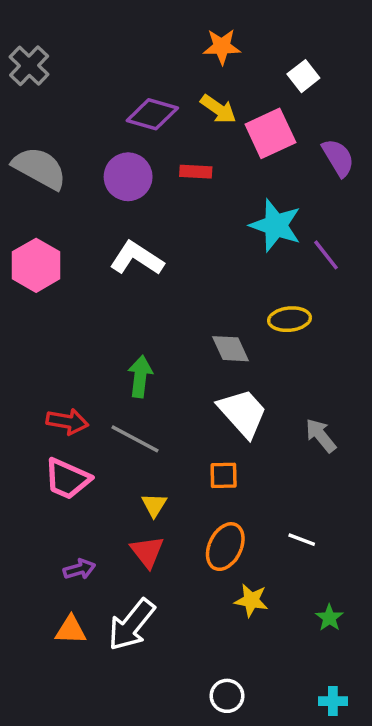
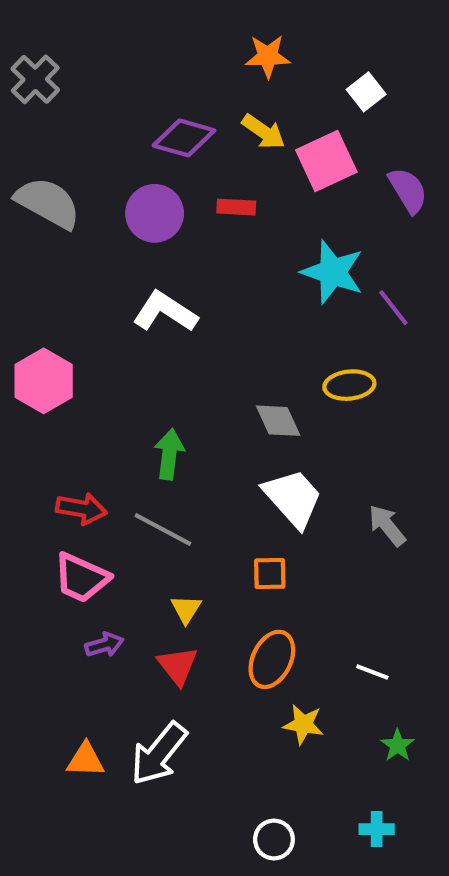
pink hexagon: (36, 265) -> (44, 381), moved
white line: (302, 540) -> (372, 672), moved
purple arrow: (79, 569) -> (104, 645), moved
cyan cross: (333, 701) -> (377, 829), moved

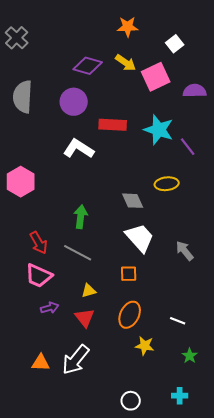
purple semicircle: (408, 190) -> (195, 91), turned -60
gray semicircle: (48, 203) -> (23, 97), turned -116
red rectangle: (236, 207) -> (113, 125), moved, size x1.5
red arrow: (81, 509) -> (39, 243), turned 50
yellow triangle: (186, 609) -> (89, 291), turned 42

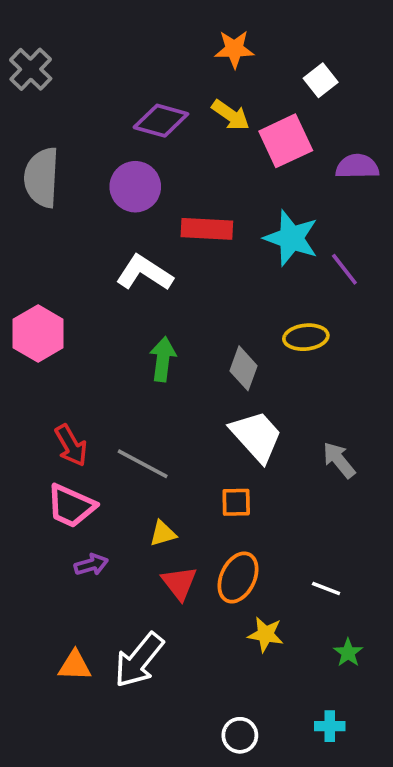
gray diamond: (133, 201) -> (244, 368), turned 45
green arrow: (81, 217) -> (163, 359), moved
red triangle: (85, 318) -> (179, 583), moved

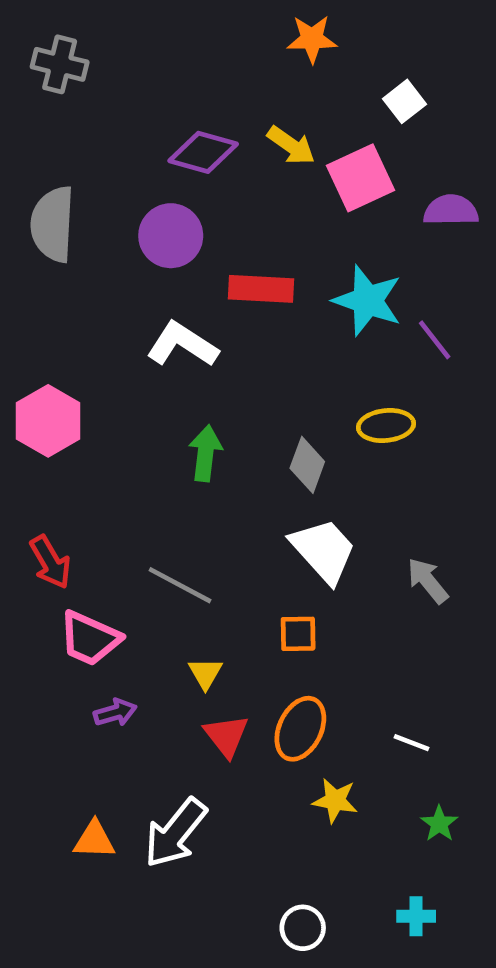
orange star: (234, 49) -> (312, 39), moved
gray cross: (31, 69) -> (60, 64), moved, turned -30
red arrow: (71, 445) -> (50, 562), moved
yellow triangle: (163, 533) -> (205, 673), turned -44

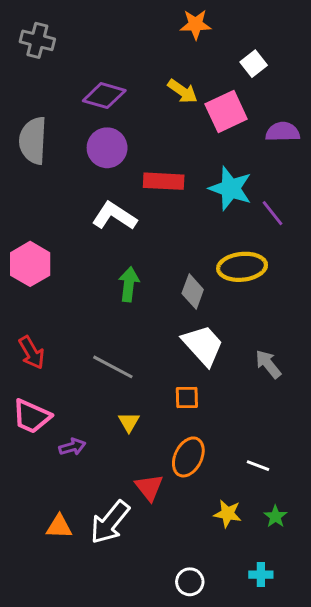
purple diamond: (203, 152) -> (104, 96), moved
yellow ellipse: (386, 426) -> (242, 267), size x1.4
pink trapezoid: (90, 638) -> (32, 416), moved
red triangle: (226, 736) -> (149, 487), moved
yellow star: (335, 800) -> (228, 514), moved

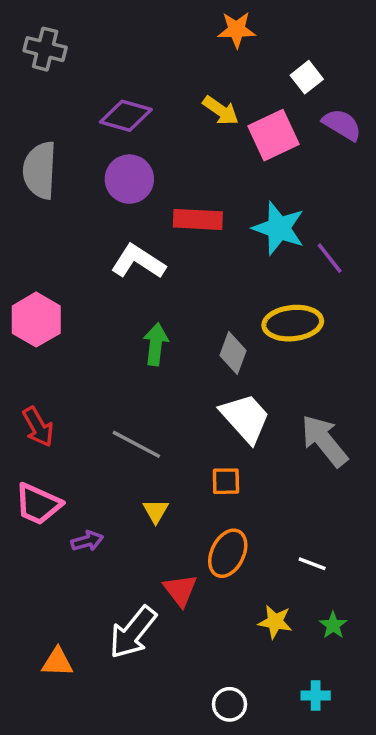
purple semicircle: (283, 132) -> (342, 125), moved, turned 32
gray arrow: (268, 364) -> (324, 441), size x1.5
orange triangle: (59, 527) -> (57, 662), moved

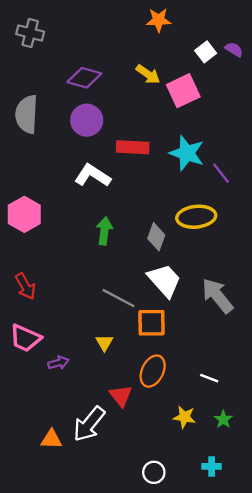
purple semicircle: (342, 125) -> (234, 49), moved, size x0.7
gray line: (136, 444) -> (118, 298), moved
orange square: (226, 481) -> (151, 323), size x1.5
orange triangle: (57, 662) -> (51, 439), moved

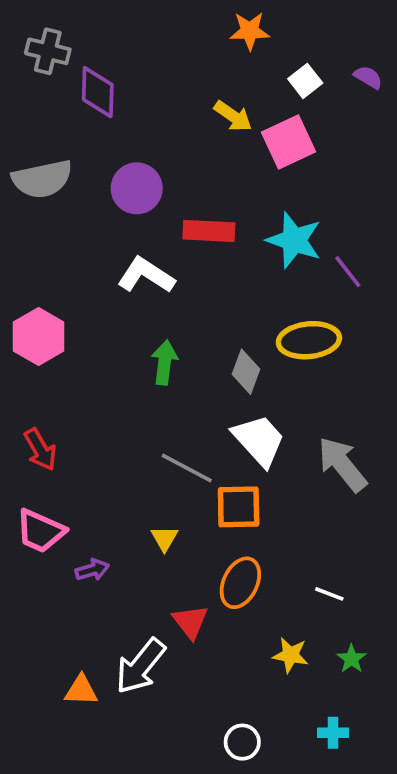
white square: (206, 52) -> (305, 81), moved
purple diamond: (84, 78) -> (98, 92), moved, turned 76
gray semicircle: (27, 114) -> (42, 179), turned -105

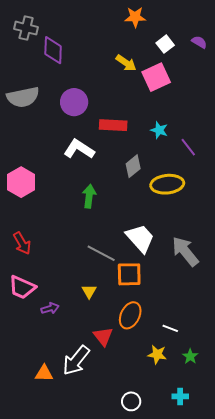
cyan star: (294, 240) -> (159, 130), size x0.6
gray diamond: (246, 372) -> (133, 166), moved, turned 30
white line: (329, 594) -> (170, 328), moved

